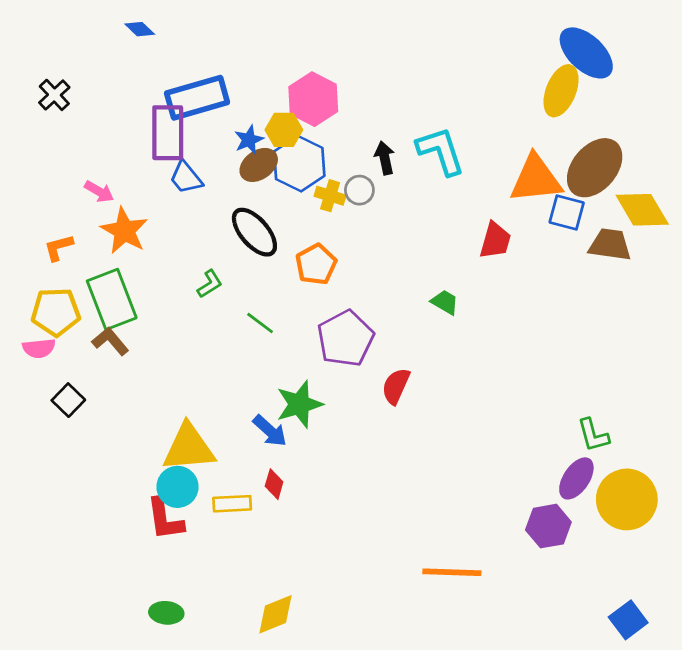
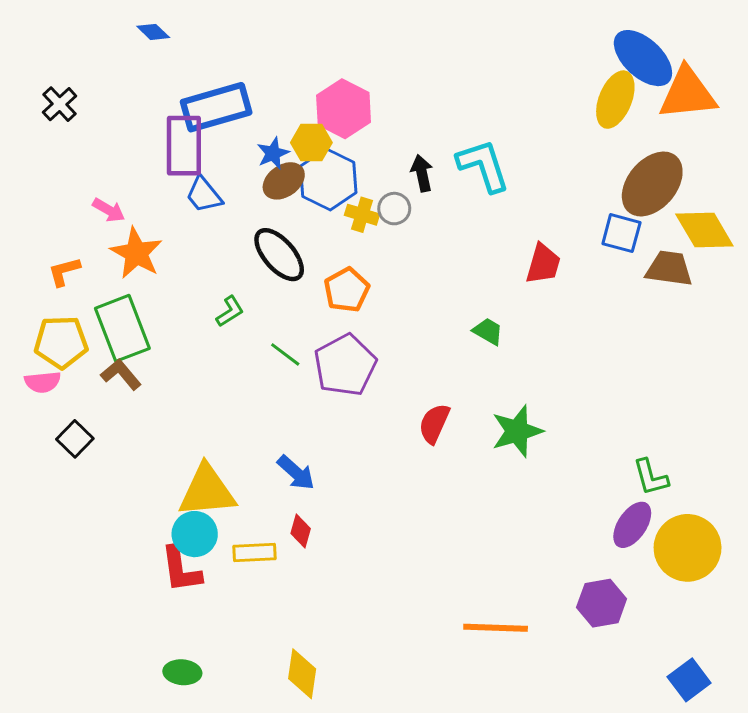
orange triangle: (536, 179) -> (688, 93), moved
purple pentagon: (345, 338) -> (345, 365), moved
green star: (299, 404) -> (517, 431), moved
purple hexagon: (548, 526) -> (602, 603), moved
yellow diamond: (275, 614) -> (302, 674), turned -60

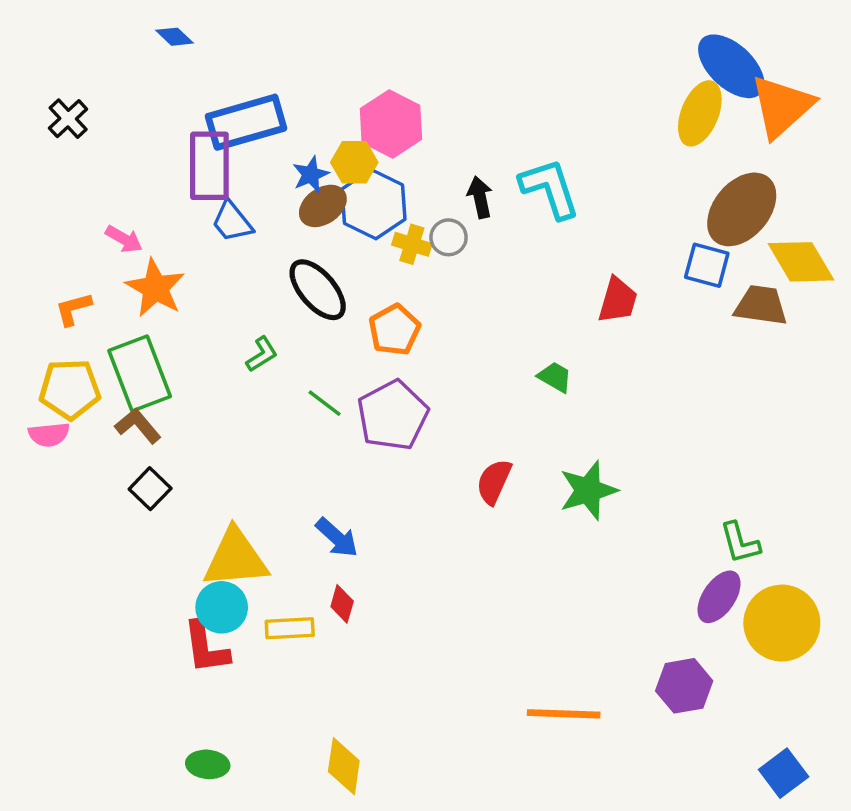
orange triangle: (688, 93) -> (782, 106), turned -36
black square: (75, 439) -> (150, 489), moved

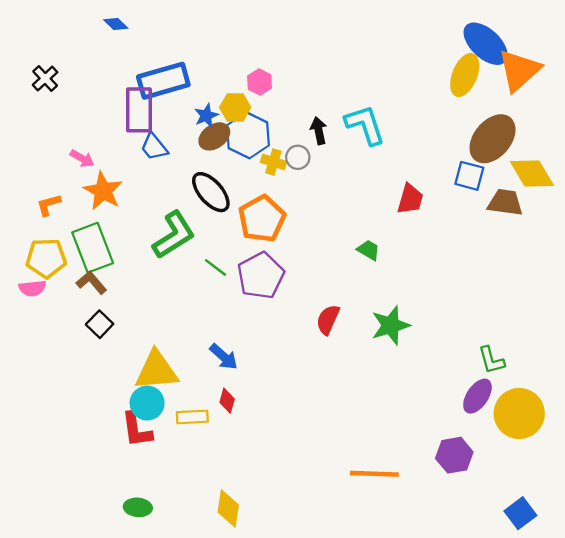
pink hexagon: (391, 124) -> (260, 82), size x0.6
orange pentagon: (394, 330) -> (262, 219), size x1.4
green L-shape: (262, 354) -> (174, 235), size x2.0

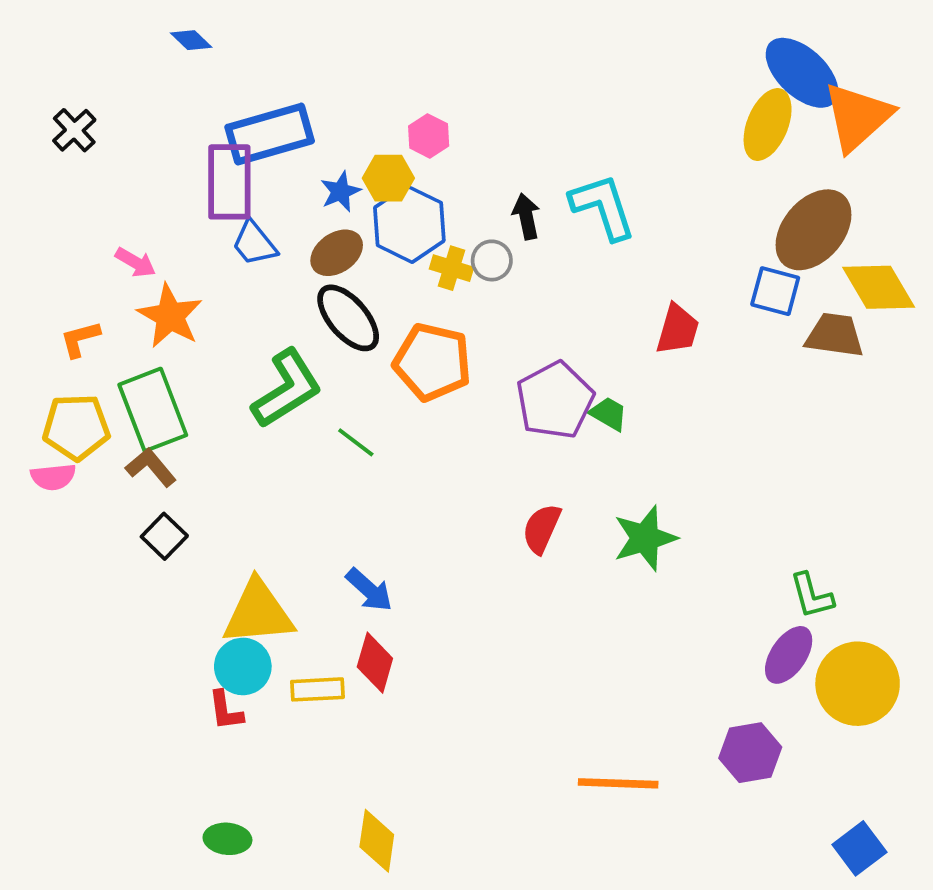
brown ellipse: (214, 136) -> (337, 253), moved
orange pentagon: (262, 219) -> (432, 362), turned -30
purple pentagon: (261, 276) -> (555, 400), moved
red diamond: (227, 401) -> (375, 663), size x1.4
red L-shape: (137, 430) -> (226, 711), size x0.7

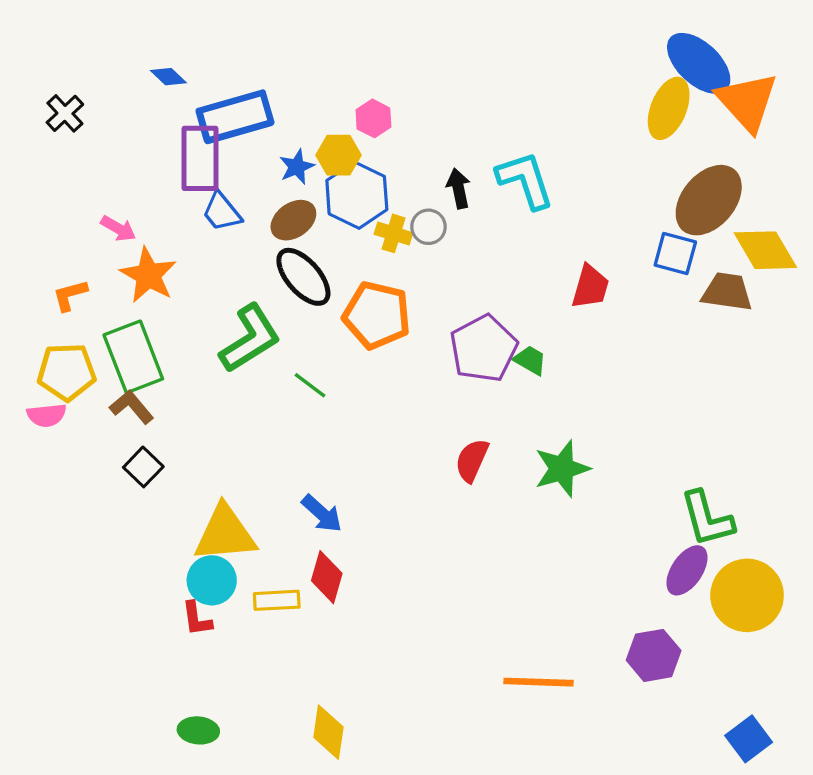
blue diamond: (191, 40) -> (168, 77), moved
orange triangle: (858, 117) -> (747, 102), turned -30
green L-shape: (812, 596) -> (707, 519), size x1.4

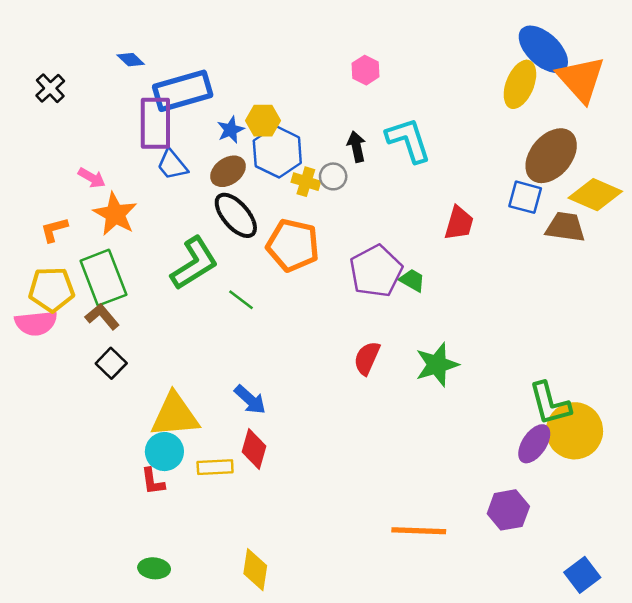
pink hexagon: (373, 118) -> (366, 70), moved
yellow diamond: (765, 250) -> (595, 195), turned -36
pink semicircle: (47, 415) -> (36, 323), size x1.4
yellow circle: (747, 595) -> (574, 431), moved

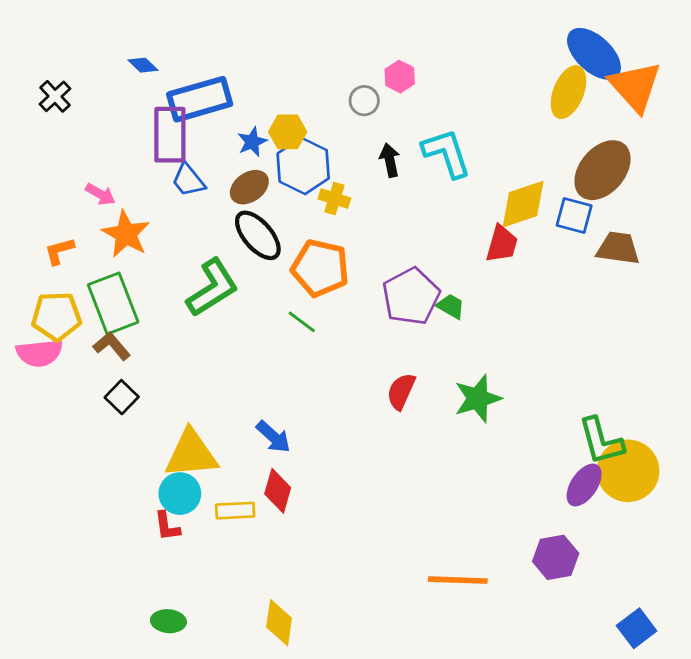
gray circle: (333, 176) -> (364, 101), moved
yellow diamond: (595, 195) -> (523, 204), moved, turned -42
green line: (241, 300) -> (302, 322), moved

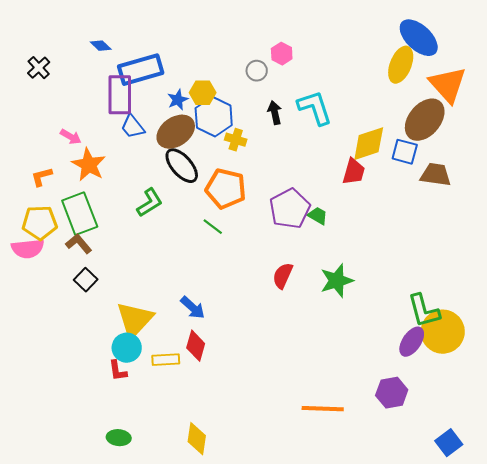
orange triangle: (635, 86) -> (448, 85), moved
brown ellipse: (249, 187) -> (176, 132), size x1.4
green L-shape: (212, 288) -> (150, 203), size x0.7
yellow triangle: (191, 454) -> (135, 320), turned -42

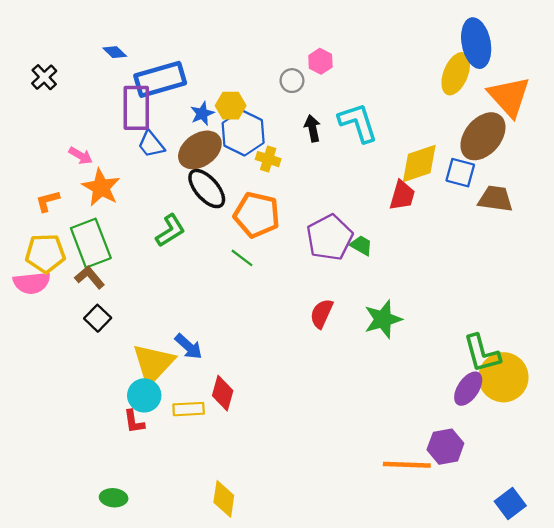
blue ellipse: (419, 38) -> (476, 43), turned 36
blue arrow: (193, 308) -> (189, 347), moved
orange line: (323, 409) -> (407, 465), moved
green ellipse: (119, 438) -> (114, 498), moved

